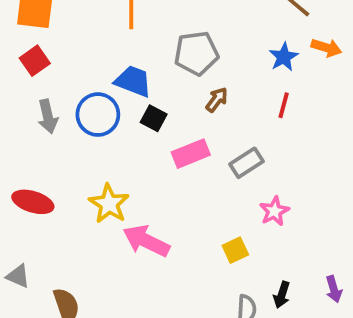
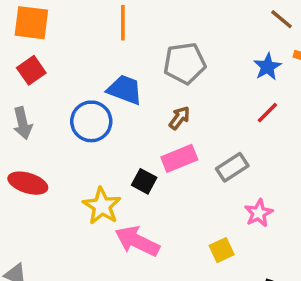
brown arrow: (217, 100) -> (179, 118), moved
red line: (284, 105) -> (267, 113), turned 30
gray arrow: (48, 116) -> (23, 123), moved
black square: (154, 118) -> (144, 181), moved
red ellipse: (33, 202) -> (28, 183), moved

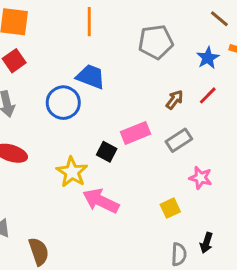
gray pentagon: (185, 63) -> (156, 42), moved
brown arrow: (179, 118) -> (175, 100), moved
pink star: (259, 213) -> (201, 178), turned -30

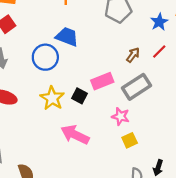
gray rectangle: (179, 140) -> (136, 87), size x1.4
yellow star: (72, 172) -> (52, 98), moved
pink star: (201, 178) -> (120, 116), moved

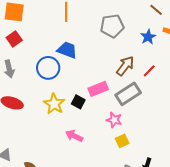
red line: (159, 51) -> (149, 71), moved
brown arrow: (133, 55) -> (125, 66), size x1.5
pink arrow: (75, 135) -> (74, 136), size x0.7

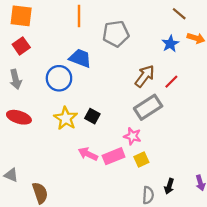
gray pentagon: (112, 26) -> (116, 34), moved
pink rectangle: (98, 89) -> (114, 156), moved

